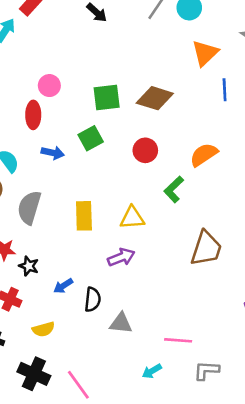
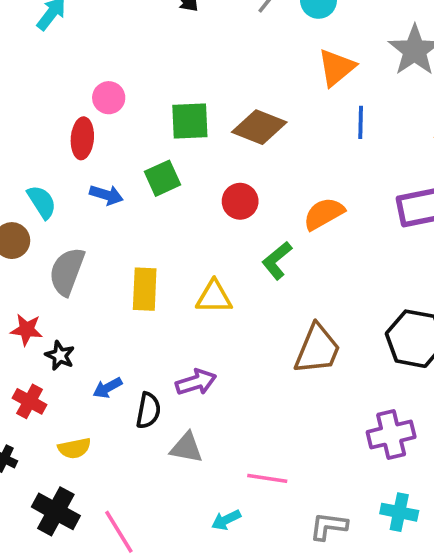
purple arrow: (121, 257) -> (196, 382), moved
gray L-shape: (206, 370) -> (329, 526), moved

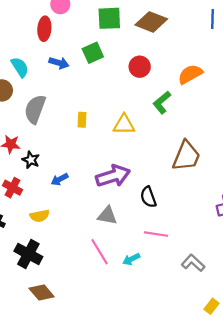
yellow rectangle: (145, 289) -> (82, 120), size x0.6
purple arrow: (196, 382) -> (113, 176), size x1.4
black semicircle: (148, 411) -> (148, 197), moved, turned 150
gray L-shape: (329, 526) -> (193, 263), turned 35
pink line: (119, 532) -> (100, 252), moved

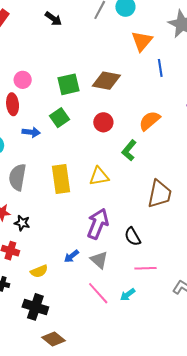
yellow rectangle: (82, 120) -> (61, 179), size x2.0
purple arrow: (113, 176) -> (98, 224), turned -40
blue arrow: (60, 179) -> (71, 256), moved
gray triangle: (107, 216) -> (99, 260), turned 42

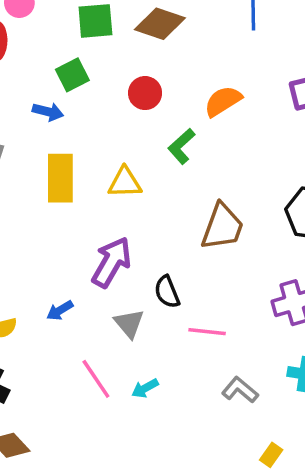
blue arrow: (31, 132) -> (48, 112), moved
gray triangle: (99, 260) -> (129, 323), moved
pink line: (146, 268) -> (207, 332), moved

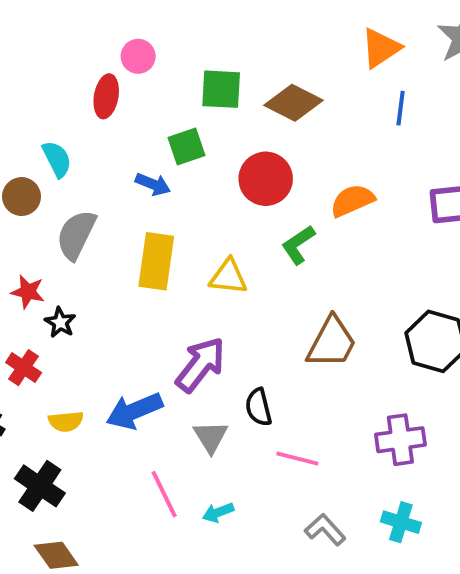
red circle: (145, 93) -> (266, 179), size x1.4
blue arrow: (60, 310) -> (134, 411), size x1.8

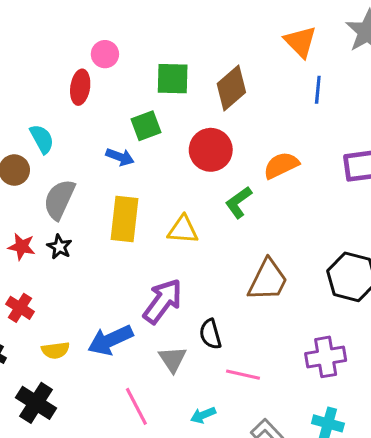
orange triangle: (381, 48) -> (300, 42), turned -39
brown diamond: (294, 103) -> (231, 88), turned -66
black star: (60, 322) -> (59, 247), moved
cyan arrow: (218, 513) -> (203, 415), moved

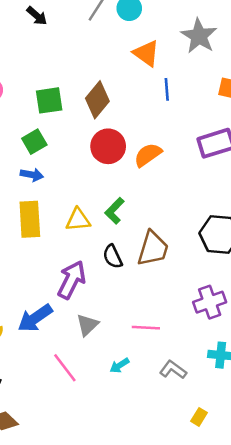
red circle: (211, 150) -> (108, 146), moved
blue arrow: (120, 157) -> (32, 175), moved
green L-shape: (239, 202) -> (115, 211), moved
black semicircle: (210, 334) -> (113, 257), moved
gray triangle: (172, 359) -> (87, 325), turned 30

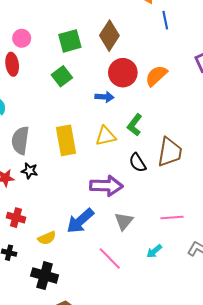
blue arrow: (32, 175) -> (105, 97), moved
purple arrow: (72, 280) -> (106, 186), turned 72

